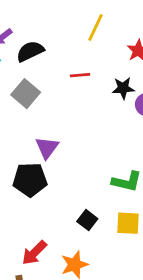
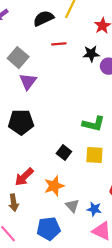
black semicircle: (30, 51) -> (43, 18), moved
purple triangle: (47, 148) -> (28, 81), moved

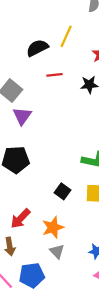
gray triangle: (72, 206) -> (57, 251), moved
blue pentagon: (49, 229) -> (32, 275), moved

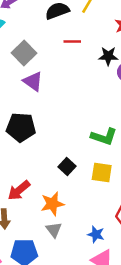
purple triangle: (22, 116) -> (33, 81), turned -36

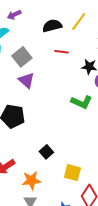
green L-shape: (104, 137) -> (82, 102), moved
yellow square: (102, 172) -> (72, 173), moved

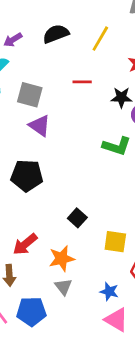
black semicircle: (52, 26) -> (56, 34), moved
gray square: (22, 57) -> (30, 95), turned -30

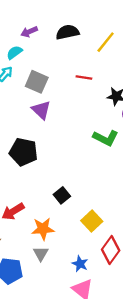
yellow square: (115, 242) -> (92, 221), turned 30

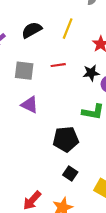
gray square: (37, 82) -> (24, 71), moved
black pentagon: (23, 152) -> (66, 139), moved

